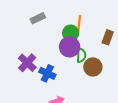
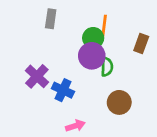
gray rectangle: (38, 18) -> (51, 19), turned -56
brown circle: (93, 67) -> (119, 102), moved

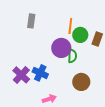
green circle: (93, 38) -> (80, 35), moved
purple cross: (37, 76) -> (21, 75), moved

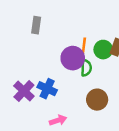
orange line: (70, 26) -> (84, 47), moved
green circle: (80, 35) -> (103, 50), moved

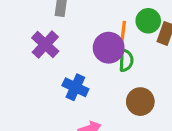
green circle: (103, 50) -> (148, 21), moved
purple cross: (24, 91) -> (45, 45), moved

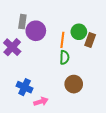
purple circle: (109, 48) -> (36, 31), moved
blue cross: (75, 87) -> (25, 87), moved

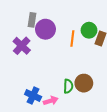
green semicircle: (64, 57) -> (68, 86), moved
blue cross: (25, 87) -> (33, 96), moved

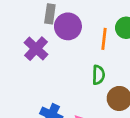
green semicircle: (68, 86) -> (98, 75), moved

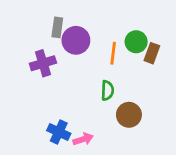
purple cross: (36, 49) -> (43, 63), turned 30

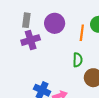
gray rectangle: (57, 27) -> (26, 20), moved

